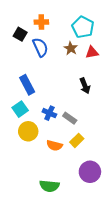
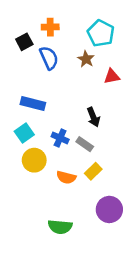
black square: (20, 34) -> (24, 42), turned 32
red triangle: (92, 52) -> (112, 76), moved
blue rectangle: (27, 85) -> (33, 103), turned -48
black arrow: (85, 86) -> (93, 117), moved

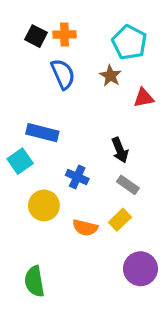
black square: (24, 42) -> (36, 36), moved, turned -35
cyan square: (24, 133) -> (20, 161), moved
gray rectangle: (85, 144) -> (128, 185), moved
green semicircle: (60, 227) -> (34, 281), moved, turned 75

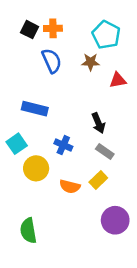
brown star: (110, 76) -> (91, 62), turned -30
cyan square: (20, 161) -> (17, 144), moved

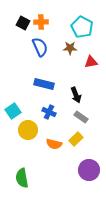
blue rectangle: (35, 109) -> (44, 84), moved

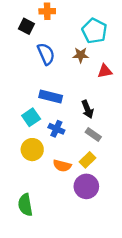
orange cross: (41, 22) -> (47, 11), moved
cyan square: (13, 111) -> (31, 117), moved
purple circle: (89, 170) -> (86, 186), moved

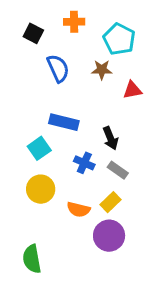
orange cross: (47, 11) -> (74, 22), moved
blue cross: (56, 129) -> (84, 163), moved

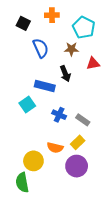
black arrow: (110, 138) -> (65, 74), moved
yellow circle: (41, 189) -> (33, 161), moved

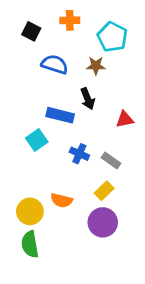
blue semicircle: (41, 48) -> (55, 64), turned -48
red triangle: (93, 63) -> (125, 119), moved
orange semicircle: (55, 148) -> (62, 200), moved
yellow circle: (33, 161) -> (30, 211), moved

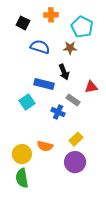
gray rectangle: (111, 161) -> (73, 100), moved

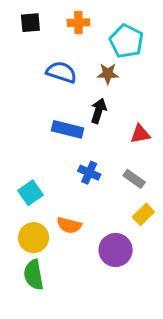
black square: (23, 23) -> (30, 23), moved, turned -32
black arrow: (64, 72) -> (99, 111), turned -140
gray rectangle: (73, 100) -> (134, 179), moved
cyan square: (27, 102) -> (30, 193), moved
yellow rectangle: (76, 139) -> (143, 214), moved

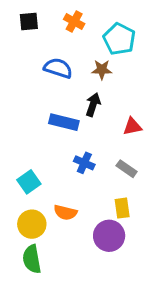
orange cross: (78, 23) -> (74, 22), turned 30
yellow rectangle: (143, 214) -> (122, 208), moved, turned -54

